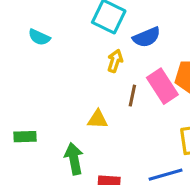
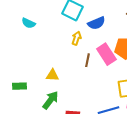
yellow triangle: (98, 119) -> (52, 75), moved
green arrow: (74, 159) -> (50, 100), turned 48

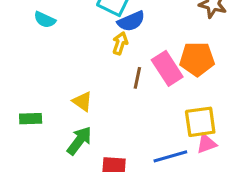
blue semicircle: (96, 23) -> (131, 21), moved
yellow triangle: (52, 75) -> (82, 101), turned 32

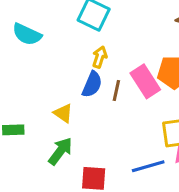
cyan semicircle: (45, 20) -> (27, 34), size x1.4
blue semicircle: (131, 21) -> (92, 84), moved, turned -44

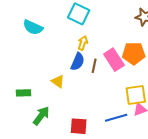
green arrow: (60, 151) -> (41, 116), moved

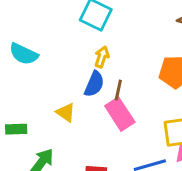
cyan semicircle: (33, 27) -> (24, 54), moved
pink rectangle: (114, 60) -> (120, 114), moved

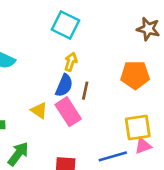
pink rectangle: (120, 114) -> (68, 112), moved

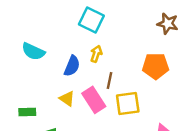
blue semicircle: (64, 85) -> (72, 66), moved
yellow square: (138, 128) -> (128, 104), moved

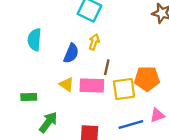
cyan semicircle: (33, 51) -> (34, 40), turned 70
orange pentagon: (156, 66) -> (147, 79), moved
pink rectangle: (94, 100) -> (92, 86), turned -55

